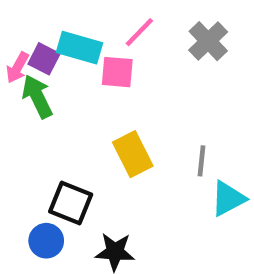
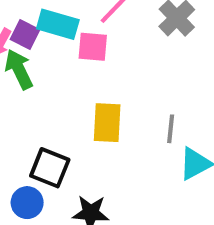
yellow rectangle: (133, 154) -> (107, 123), turned 30

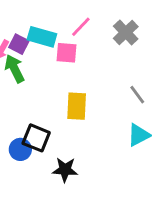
gray line: (171, 129) -> (137, 95), moved, turned -42
blue circle: (27, 203) -> (20, 149), moved

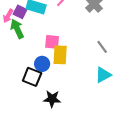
pink square: (67, 53) -> (52, 42), moved
blue circle: (20, 149) -> (42, 64), moved

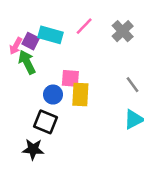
blue circle: (42, 64) -> (53, 95), moved
black star: (52, 99) -> (33, 149), moved

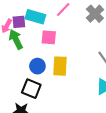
purple square: (31, 41) -> (19, 22), turned -32
pink square: (70, 78) -> (49, 37), moved

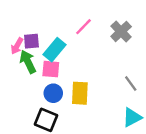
cyan rectangle: (35, 17) -> (54, 50), moved, turned -66
pink square: (49, 37) -> (51, 69), moved

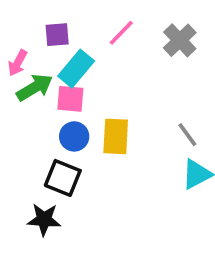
purple square: (31, 41) -> (57, 35), moved
green arrow: (28, 62) -> (35, 87), turned 85
gray line: (131, 84) -> (187, 135), moved

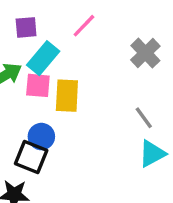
gray cross: (180, 40) -> (145, 53), moved
blue circle: (74, 136) -> (41, 137), moved
yellow rectangle: (116, 136) -> (67, 96), moved

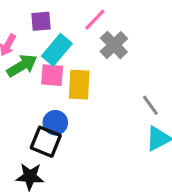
gray cross: (145, 53) -> (114, 45), moved

